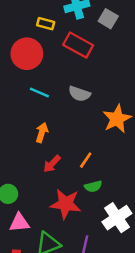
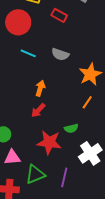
red rectangle: (78, 45) -> (59, 15), size x0.7
orange arrow: (42, 133) -> (40, 88), moved
orange line: (86, 160) -> (87, 102), moved

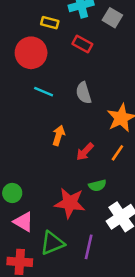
gray semicircle: (60, 54) -> (84, 93), turned 54
red arrow: (38, 110) -> (85, 152), moved
pink triangle: (12, 157) -> (24, 222), turned 36

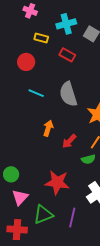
red circle: (31, 53) -> (26, 62), size x0.7
gray semicircle: (84, 93) -> (68, 94), size x1.4
green semicircle: (97, 185) -> (88, 159), moved
pink triangle: (24, 222) -> (20, 197), turned 42

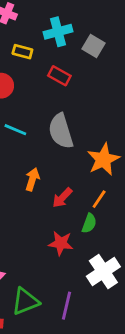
green semicircle: (88, 159) -> (89, 223), turned -56
red star: (57, 182) -> (61, 243), moved, size x0.7

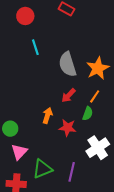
cyan line: (15, 130) -> (35, 47), turned 49
gray semicircle: (61, 131) -> (68, 64), moved
orange arrow: (32, 179) -> (47, 116), moved

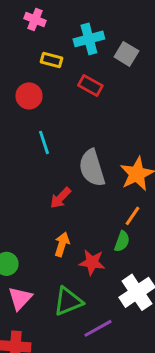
red arrow: (69, 95) -> (60, 198), moved
green triangle: (42, 169) -> (68, 301), moved
purple line: (72, 172) -> (98, 328), turned 48

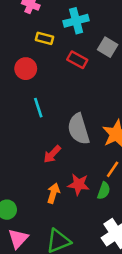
gray square: (126, 54) -> (108, 47), moved
red star: (92, 262) -> (79, 184), moved

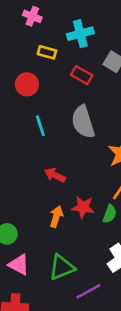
gray semicircle: (79, 129) -> (83, 122), moved
red arrow: (52, 154) -> (55, 175), turned 72
pink triangle: (18, 239) -> (19, 265), turned -45

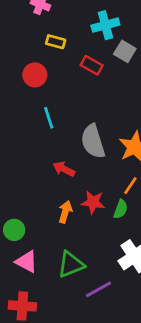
cyan cross: (80, 34) -> (105, 25), moved
gray semicircle: (83, 122) -> (93, 141), moved

